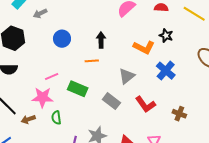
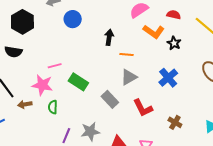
blue circle: (62, 39) -> (73, 19), moved
orange L-shape: (144, 47) -> (154, 32), moved
orange line: (92, 61) -> (126, 54), moved

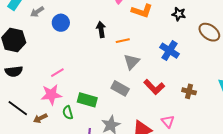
black star: (174, 43) -> (179, 14), moved
green rectangle: (78, 82) -> (87, 100), moved

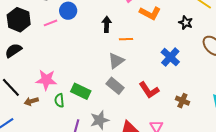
gray triangle: (132, 62) -> (116, 61), moved
black semicircle: (14, 71) -> (13, 50), turned 144
pink line: (57, 73) -> (51, 23), moved

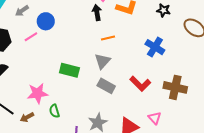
black arrow: (107, 24) -> (97, 12), moved
green rectangle: (81, 91) -> (69, 70), moved
brown cross: (182, 101) -> (175, 87), size x1.6

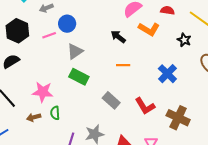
black arrow: (97, 12) -> (118, 37), moved, turned -56
orange line: (108, 38) -> (123, 65), moved
gray triangle: (102, 61) -> (75, 51), moved
brown arrow: (27, 117) -> (34, 117), moved

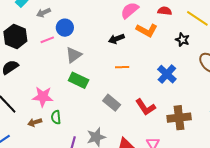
black arrow: (118, 37) -> (116, 39), turned -56
brown cross: (178, 118) -> (179, 118), turned -30

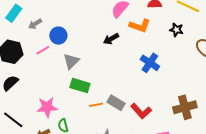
orange line: (122, 67) -> (96, 105), moved
blue cross: (167, 74) -> (150, 63), moved
red L-shape: (145, 107) -> (141, 111), moved

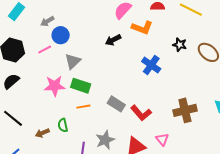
gray arrow: (35, 24) -> (47, 21), moved
black star: (176, 30) -> (180, 45), moved
orange line: (96, 105) -> (83, 107), moved
pink star: (47, 107) -> (55, 86), moved

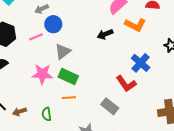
gray rectangle: (116, 104) -> (110, 106), moved
red L-shape: (141, 113) -> (126, 84), moved
brown arrow: (42, 133) -> (20, 112), moved

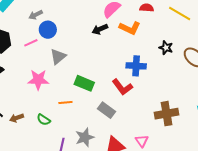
black arrow: (105, 34) -> (100, 29), moved
blue cross: (141, 63) -> (136, 66), turned -36
green rectangle: (68, 77) -> (84, 83), moved
green semicircle: (47, 114) -> (44, 120), turned -48

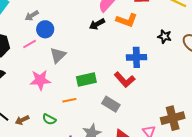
green rectangle: (84, 83) -> (86, 79), turned -30
brown cross: (167, 114) -> (173, 118), moved

